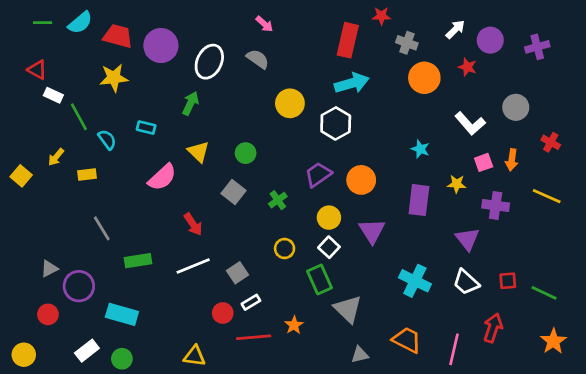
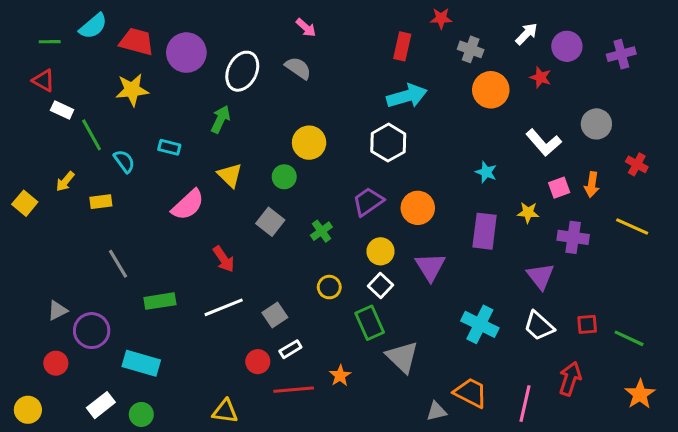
green line: (43, 23) -> (50, 42), moved
red rectangle: (348, 40) -> (402, 46), size x0.7
yellow circle: (290, 103) -> (309, 143), moved
gray triangle: (360, 355) -> (436, 411), moved

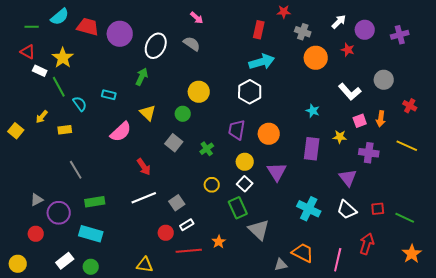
yellow star: (132, 90) -> (63, 58), moved, turned -30
purple trapezoid: (368, 202) -> (237, 130), turned -45
green rectangle: (160, 301) -> (95, 202), moved

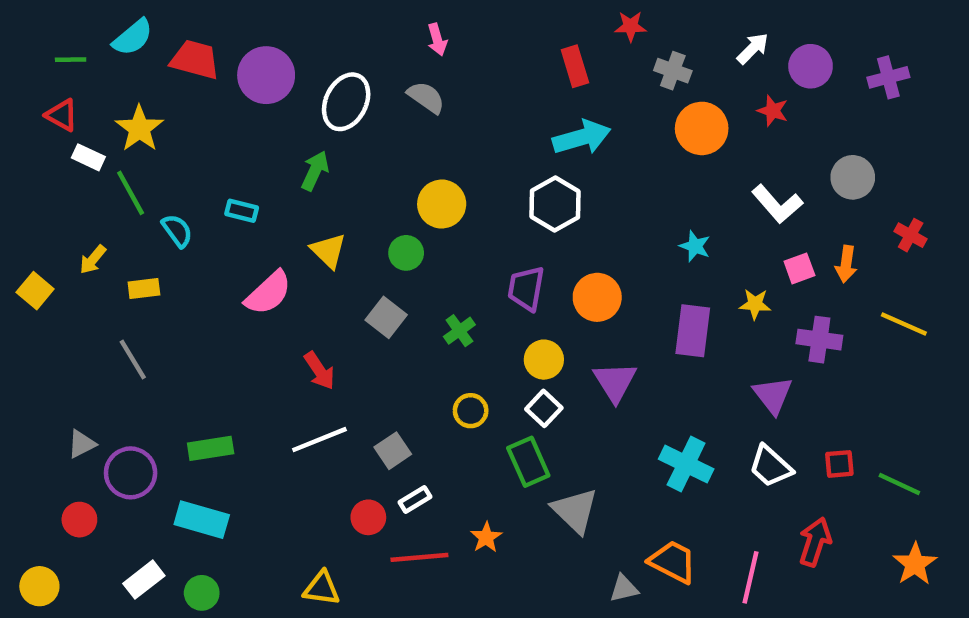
pink arrow: (197, 18) -> (437, 40), turned 32
red rectangle: (259, 30) -> (575, 66), turned -30
gray line: (76, 170) -> (133, 360), moved

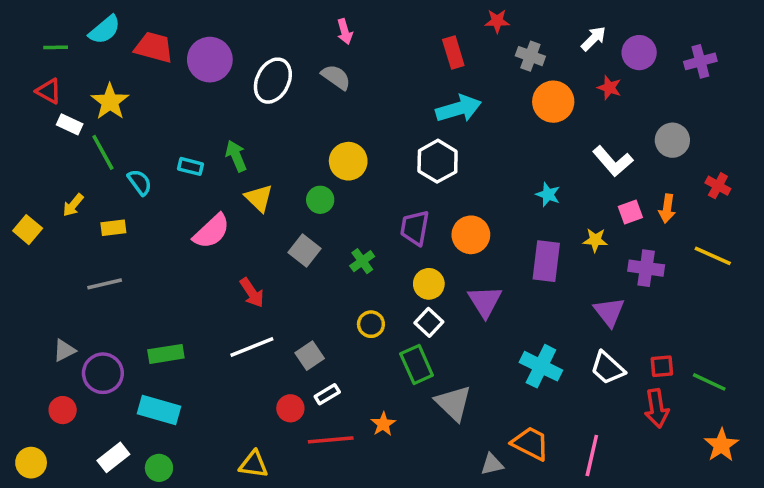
green arrow: (315, 171) -> (236, 156), moved, turned -48
gray line: (133, 360) -> (105, 284), turned -72
red arrow: (815, 542) -> (657, 408), moved, turned 153

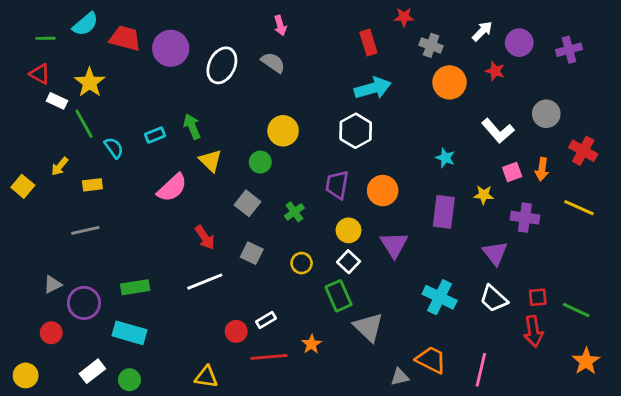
cyan rectangle: (191, 166) -> (155, 135), turned -36
red cross: (718, 186) -> (583, 151), size x1.4
gray square: (310, 356) -> (252, 253), moved, turned -30

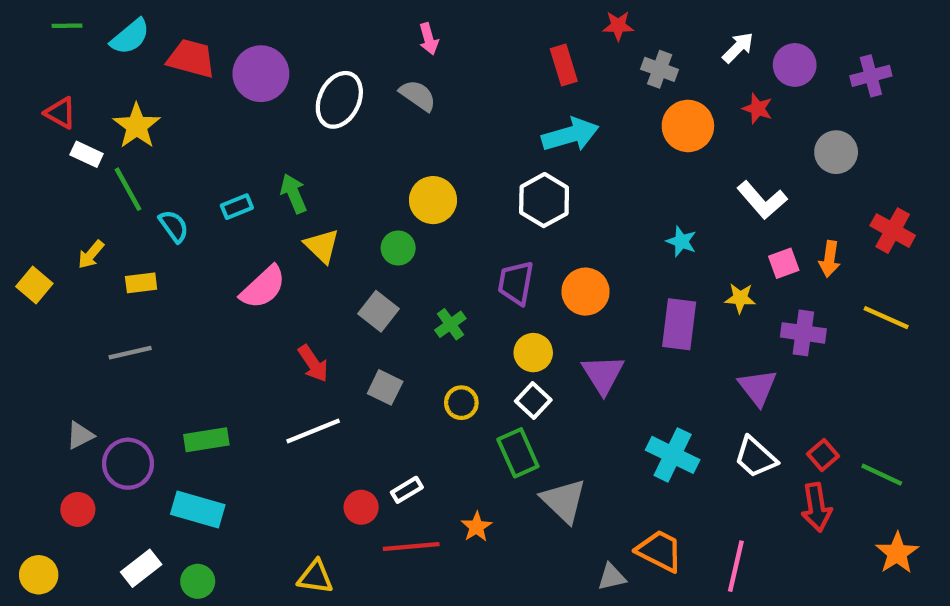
green line: (46, 38) -> (67, 26), moved
gray circle: (546, 114) -> (836, 152), moved
red square: (538, 297) -> (823, 455), turned -36

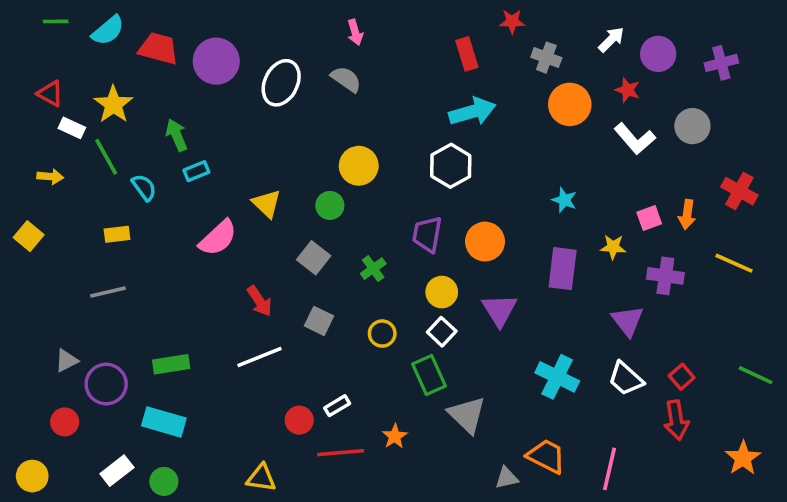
green arrow: (294, 194) -> (177, 135), moved
white L-shape: (762, 200) -> (635, 139), moved
yellow arrow: (91, 255) -> (50, 177), moved, turned -125
green line: (882, 475) -> (756, 375), moved

